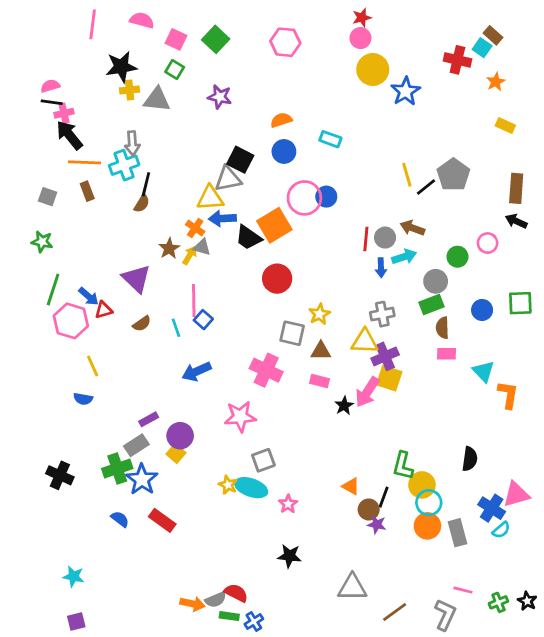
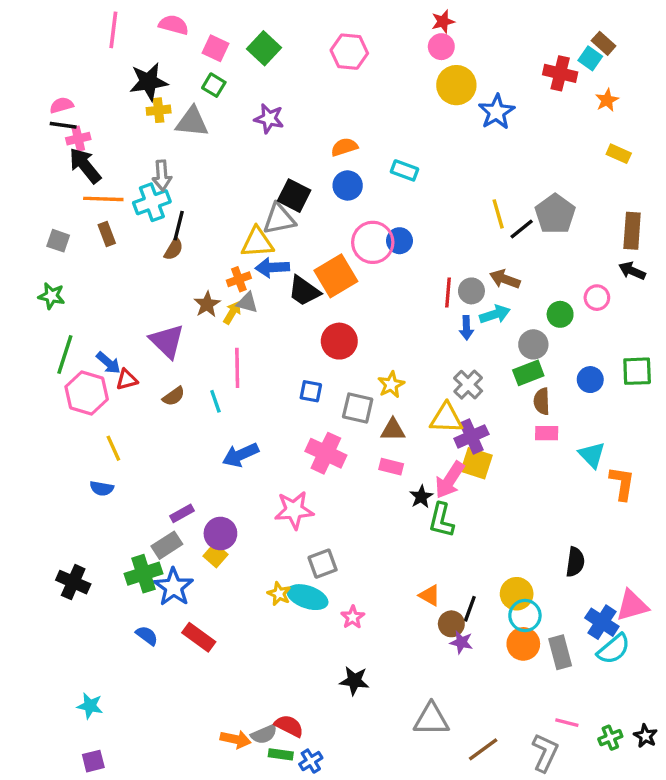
orange cross: (195, 228) -> (239, 279), turned 36
gray cross: (382, 314) -> (468, 385), turned -35
blue square: (203, 320) -> (311, 391), moved, turned -30
green L-shape: (403, 466) -> (441, 520), moved
cyan semicircle: (501, 530) -> (614, 649), size x1.5

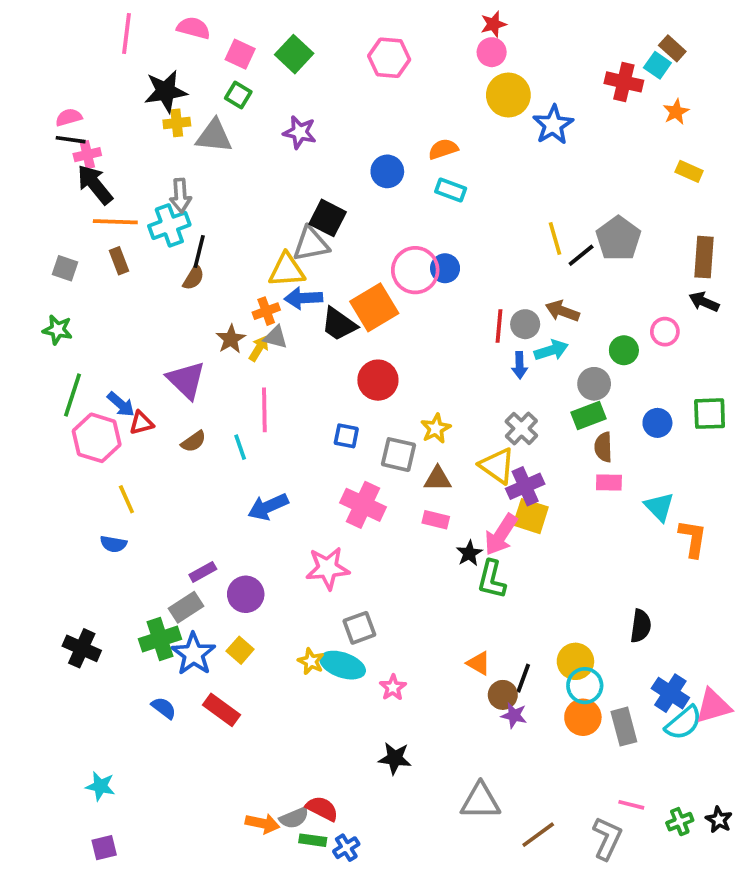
orange semicircle: (344, 147) -> (443, 149), moved
blue circle: (348, 185) -> (387, 171), moved
yellow triangle: (446, 418) -> (497, 466), turned 33
yellow square: (215, 555) -> (240, 650), moved
pink triangle: (632, 605) -> (713, 706), moved

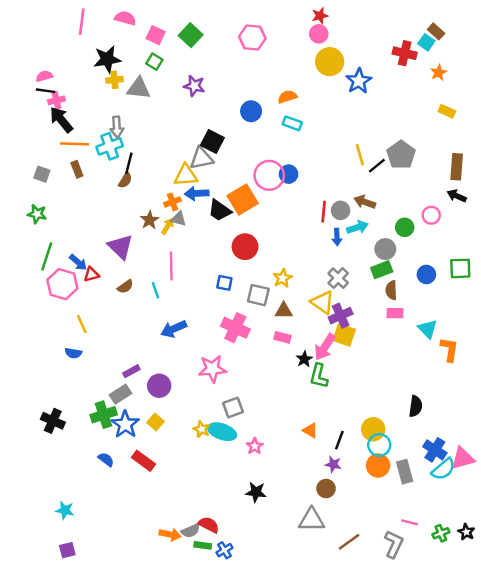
brown circle: (503, 695) -> (326, 488), moved

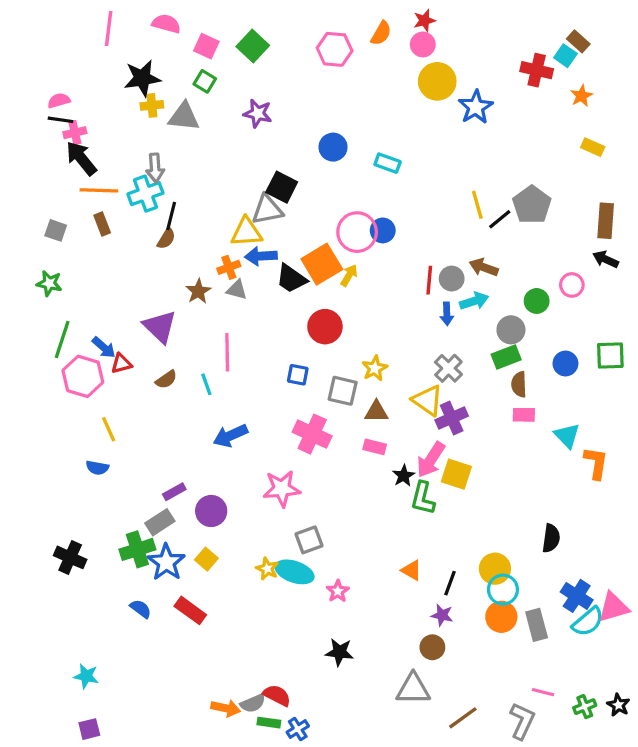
orange semicircle: (287, 97) -> (381, 33), moved, turned 138
yellow arrow: (168, 226) -> (349, 275), moved
yellow square: (344, 335) -> (456, 474), moved

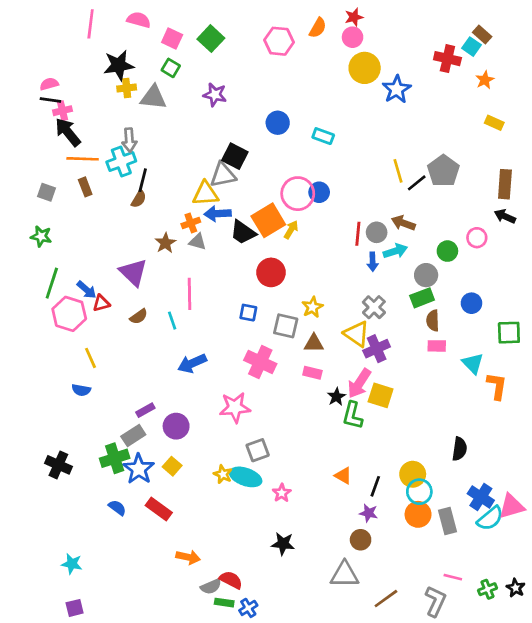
green square: (610, 355) -> (509, 333), moved
orange arrow: (226, 708) -> (188, 557), moved

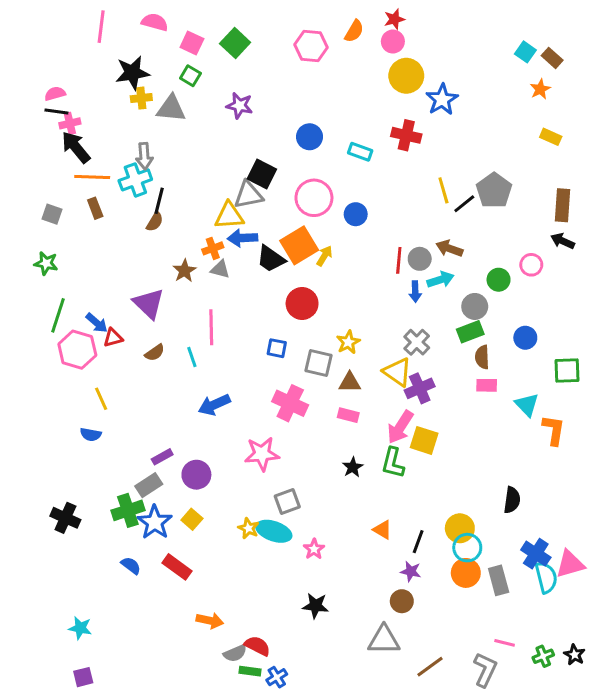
brown rectangle: (482, 35) -> (552, 58), moved
red cross: (447, 59) -> (406, 135), moved
pink circle: (298, 194) -> (314, 198), moved
black star: (336, 397) -> (353, 467), moved
cyan semicircle: (490, 518) -> (546, 577), turned -64

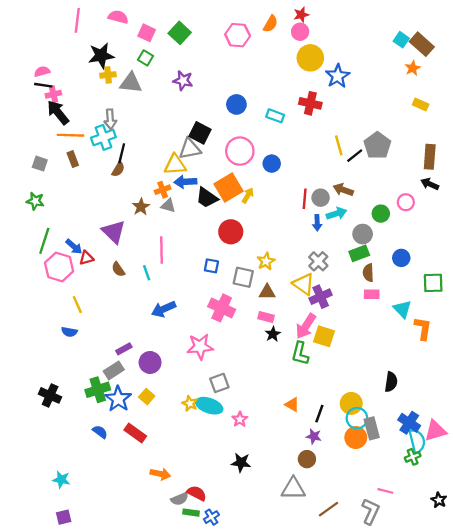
brown rectangle: (552, 58) -> (422, 44), size x1.5
brown semicircle: (155, 353) -> (118, 269), turned 91
black star: (353, 467) -> (273, 334), moved
gray rectangle: (499, 580) -> (372, 428), moved
green cross: (543, 656) -> (413, 457), moved

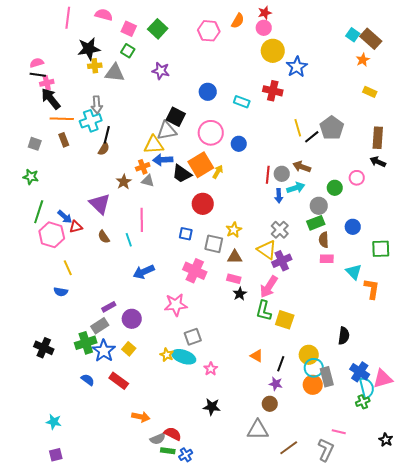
yellow square: (324, 336) -> (285, 320), moved

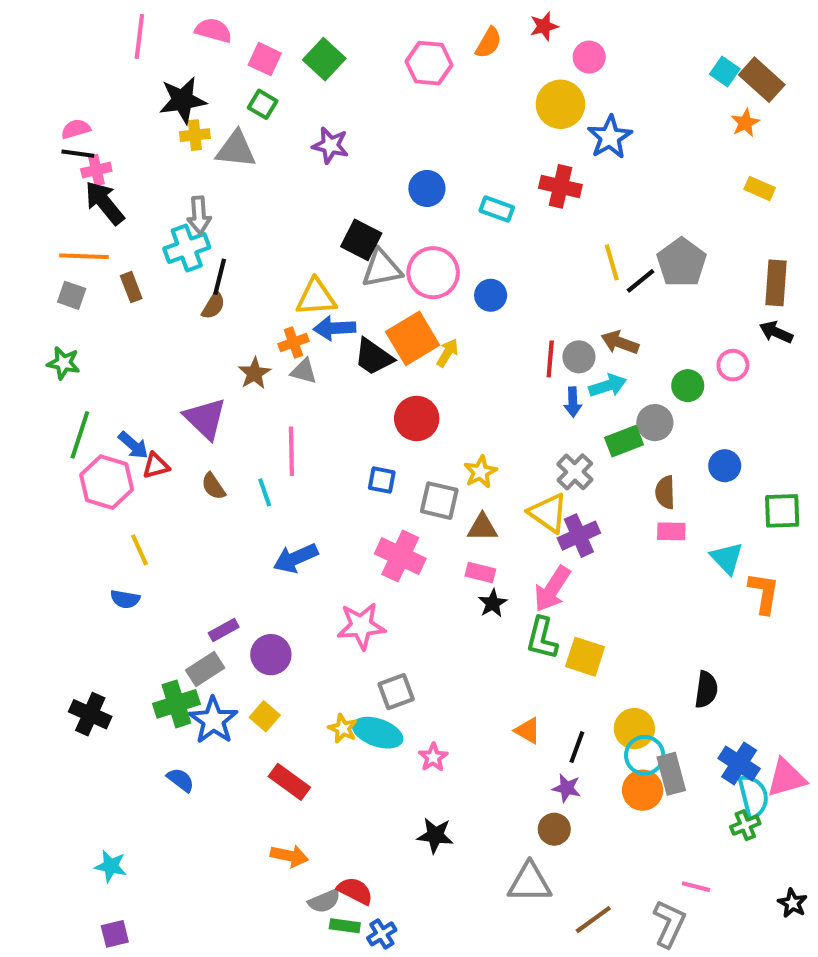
pink circle: (264, 28) -> (589, 57), moved
orange line: (62, 119) -> (84, 256), moved
gray triangle: (167, 131) -> (382, 269), moved
green rectangle: (316, 223) -> (624, 441), moved
red rectangle: (119, 381) -> (289, 782), moved

